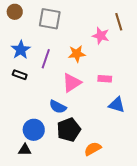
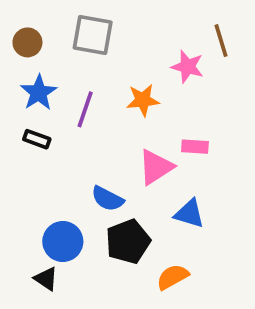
brown circle: (15, 12) -> (27, 42), moved
pink triangle: (72, 83) -> (156, 167), moved
blue triangle: (117, 105) -> (189, 214), moved
black triangle: (25, 150) -> (46, 279), turned 32

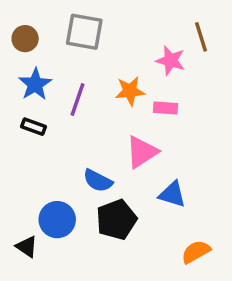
pink rectangle: (195, 147) -> (165, 108), moved
orange semicircle: (173, 277) -> (196, 252), moved
black triangle: (46, 279) -> (27, 247), moved

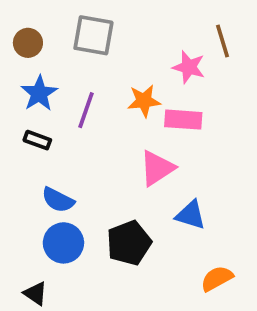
pink rectangle: (165, 108) -> (183, 120), size x1.4
blue semicircle: (98, 181) -> (58, 200), moved
black triangle: (27, 247) -> (35, 293), moved

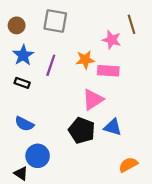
blue semicircle: (58, 200) -> (24, 124), moved
blue circle: (63, 243) -> (38, 156), moved
black pentagon: (129, 243) -> (82, 130), moved, turned -30

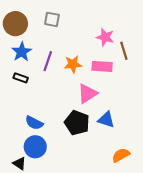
gray square: (55, 21) -> (52, 19), size x0.7
brown line: (132, 24) -> (124, 51), moved
brown circle: (17, 25) -> (15, 24), size x1.5
orange star: (85, 60) -> (73, 64), moved
blue semicircle: (24, 124) -> (34, 123), moved

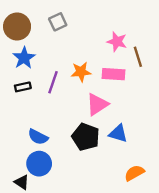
gray square: (52, 19) -> (58, 22), turned -35
purple line: (48, 61) -> (53, 82), moved
black rectangle: (21, 78) -> (23, 87), turned -32

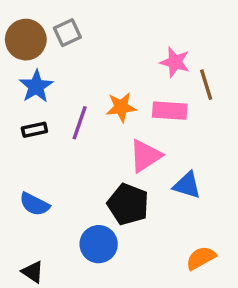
gray square: (58, 22) -> (67, 33), moved
blue triangle: (118, 133) -> (187, 185), moved
blue semicircle: (38, 137) -> (34, 204), moved
blue circle: (39, 164) -> (99, 244), moved

